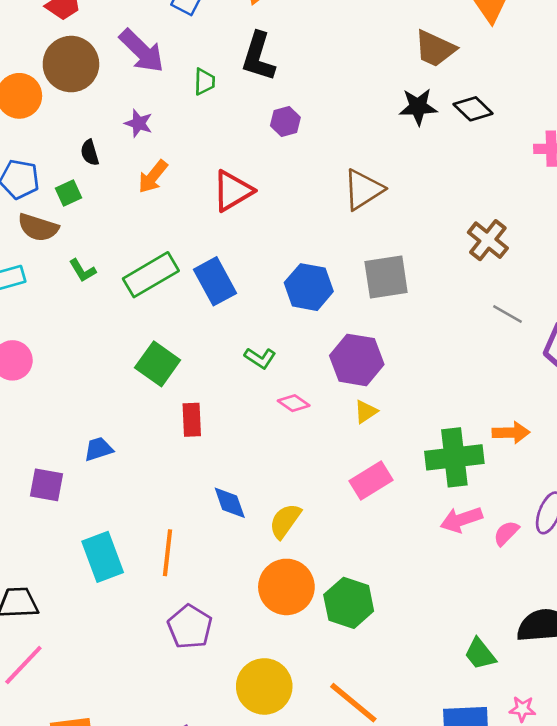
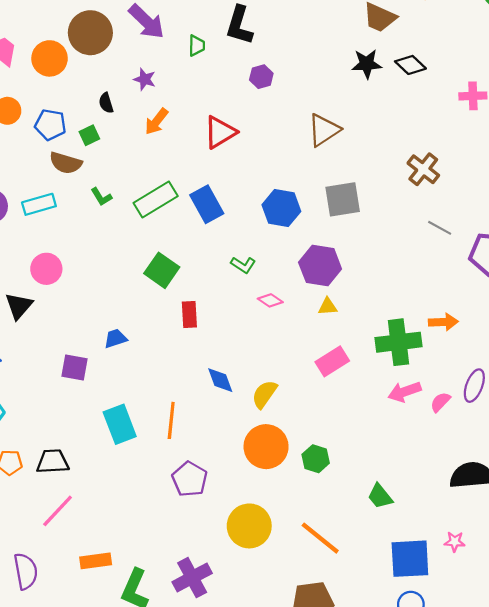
yellow triangle: (366, 412) -> (328, 307), turned 30
green hexagon: (349, 603) -> (316, 459), size x0.7
green trapezoid: (480, 654) -> (380, 496), moved

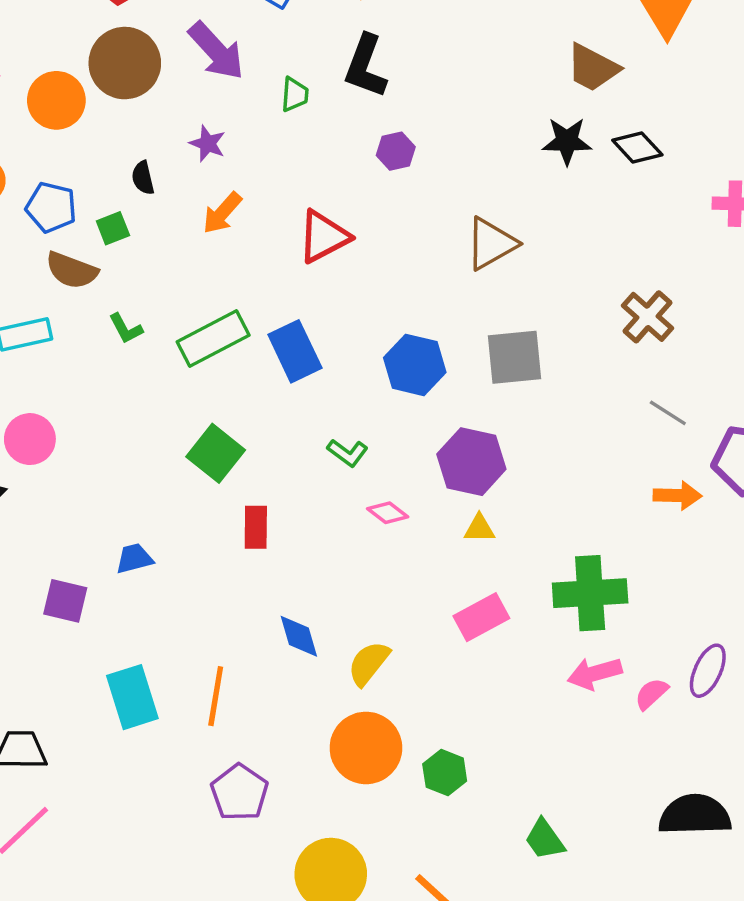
orange arrow: (443, 322) -> (677, 495), moved

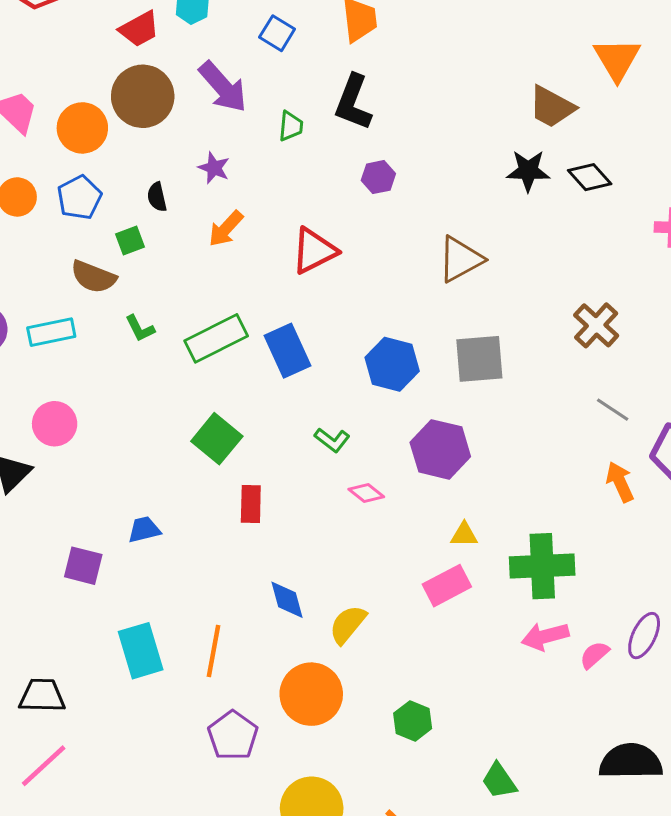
blue pentagon: (51, 207) -> (79, 197), moved, turned 30
orange arrow: (677, 495) -> (620, 482), turned -117
yellow triangle: (479, 528) -> (464, 535), moved
orange circle: (366, 748) -> (311, 694), moved

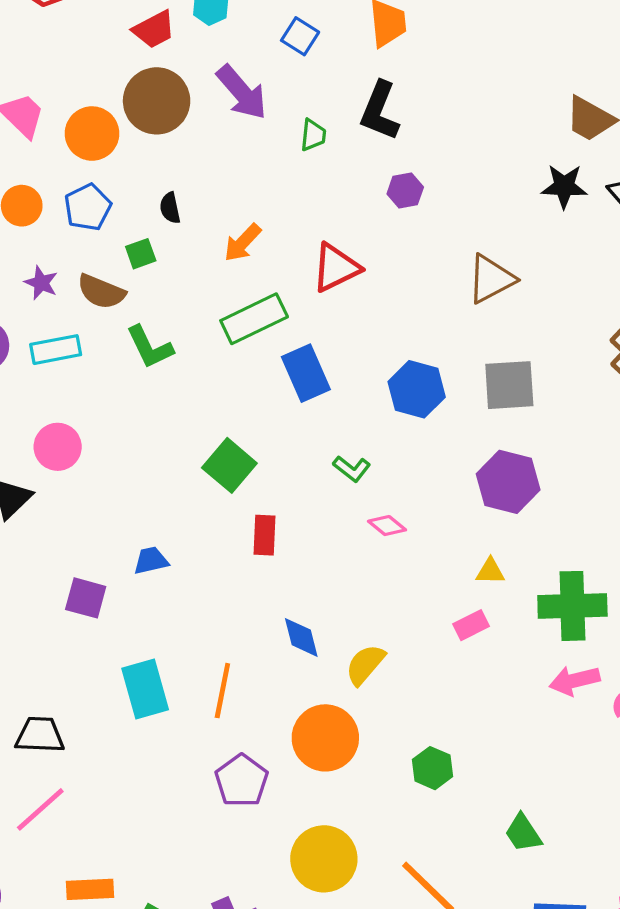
purple star: (214, 168) -> (41, 283), moved
green L-shape: (140, 328) -> (150, 347), size x1.5
green rectangle: (216, 338) -> (254, 319), moved
purple hexagon: (440, 449) -> (508, 482), moved
pink rectangle: (447, 586) -> (471, 625), size x0.7

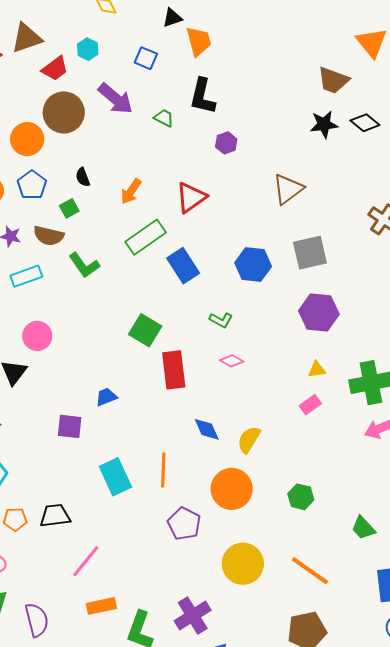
green trapezoid: (313, 135) -> (164, 118), turned -60
pink diamond: (387, 526) -> (232, 361), moved
red rectangle: (264, 535) -> (174, 370), size x1.5
pink line: (40, 809) -> (86, 561), moved

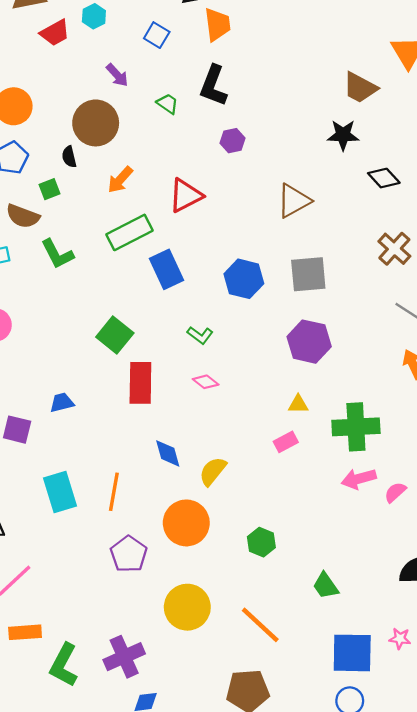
purple arrow: (115, 99) -> (117, 75), size x0.6
brown circle: (64, 112) -> (96, 123), moved
black diamond: (365, 123) -> (384, 178), moved

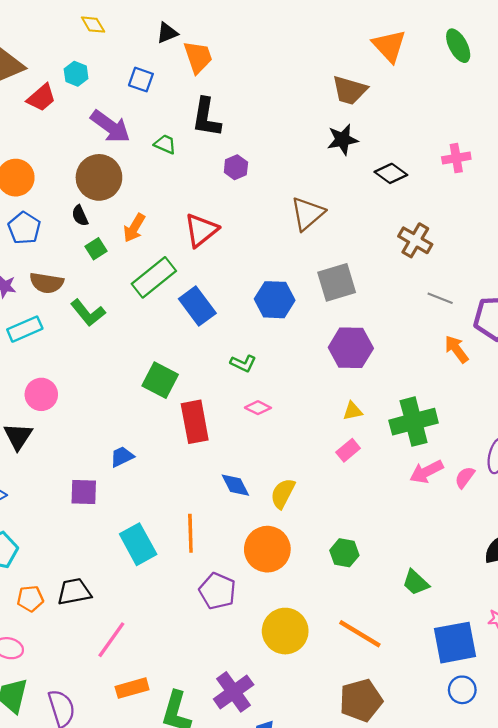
purple arrow: (117, 75) -> (110, 126), size x1.6
green square: (50, 189) -> (96, 249), moved

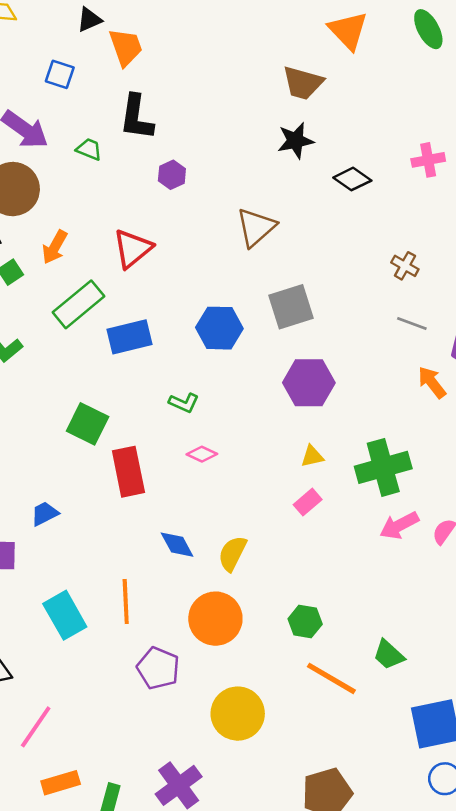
brown cross: (415, 240) -> (405, 266), moved, size x0.7
blue rectangle: (197, 306) -> (130, 337), turned -66
orange line: (360, 634) -> (331, 678), moved

